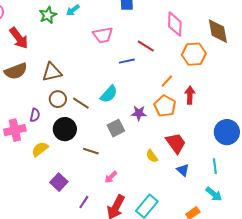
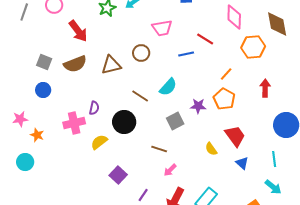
red arrow: (190, 95) -> (265, 88), moved
brown circle: (58, 99) -> (141, 53), moved
brown line: (91, 151) -> (159, 149), moved

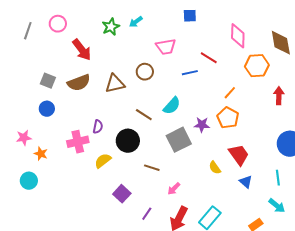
red arrow: (265, 88) -> (279, 96), moved
gray square: (175, 121) -> (179, 140), size x1.4
brown line: (159, 149) -> (152, 168), moved

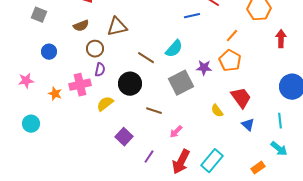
brown circle: (145, 72) -> (95, 49), moved
gray square: (48, 81) -> (39, 15), moved
brown semicircle: (79, 83) -> (81, 26), size x0.7
orange star: (41, 154) -> (55, 94), moved

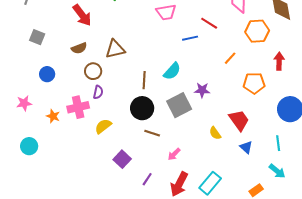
brown line: (146, 58) -> (144, 80), turned 60
orange pentagon: (230, 61) -> (254, 83), moved, turned -30
black circle: (130, 84) -> (142, 108), moved

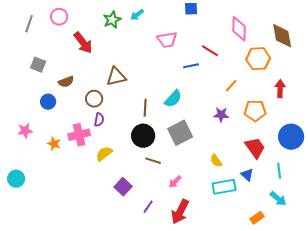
brown semicircle: (79, 48) -> (66, 82), moved
purple star: (202, 90) -> (221, 115), moved
red trapezoid: (239, 120) -> (255, 148), moved
cyan circle: (29, 146) -> (16, 179), moved
cyan rectangle: (210, 183) -> (224, 187), moved, turned 40

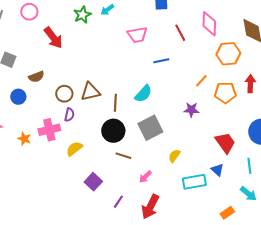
red line: (210, 51) -> (180, 33), moved, turned 30
brown triangle: (116, 77) -> (90, 92), moved
orange pentagon: (255, 111) -> (225, 93), moved
yellow semicircle: (216, 161) -> (174, 156), moved, turned 72

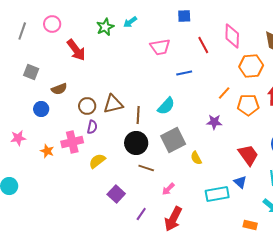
yellow semicircle: (174, 156) -> (196, 158), moved, turned -64
orange rectangle: (227, 213) -> (250, 225), turned 48

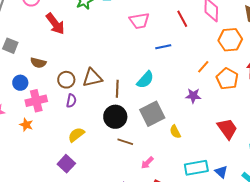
brown semicircle: (59, 89) -> (38, 63), turned 35
orange pentagon: (248, 105) -> (227, 79), turned 30
pink cross: (72, 142) -> (36, 101), moved
blue triangle: (240, 182) -> (221, 172), moved
purple square: (116, 194) -> (66, 164), moved

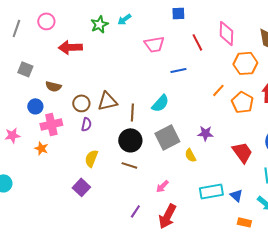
red arrow: (55, 24) -> (70, 47), turned 125
purple star: (193, 96) -> (205, 133), moved
yellow semicircle: (76, 135) -> (91, 158), turned -30
brown line: (125, 142) -> (129, 165), moved

